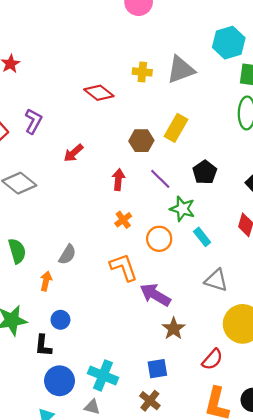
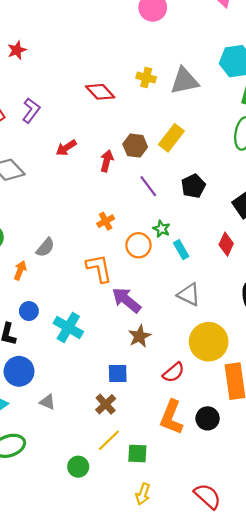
red arrow: (118, 180) -> (107, 161), moved
green star: (182, 209) -> (161, 229), moved, size x0.7
cyan cross: (103, 375) -> (68, 327), moved

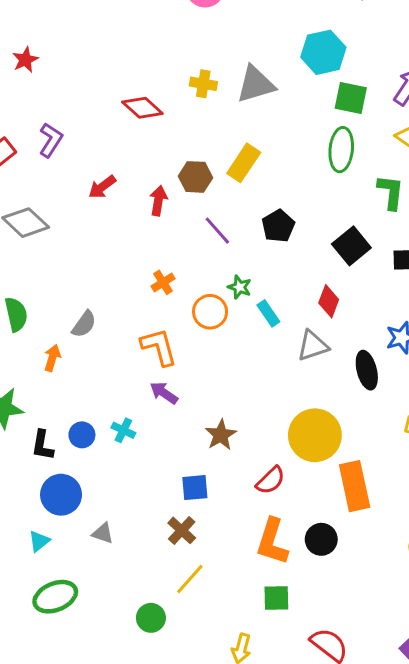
gray triangle: (189, 295) -> (313, 346), moved, turned -40
purple arrow: (126, 300) -> (164, 393), moved, size x0.7
blue circle: (29, 311) -> (82, 435), moved
cyan cross: (68, 327) -> (123, 430), size x0.6
green square: (137, 453) -> (276, 598), moved

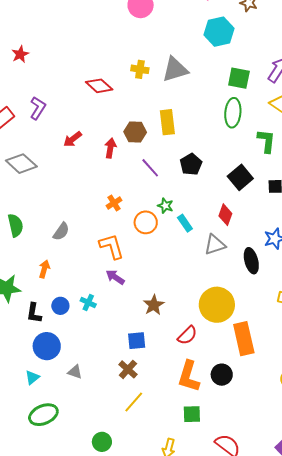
cyan hexagon: (323, 52) -> (219, 32), moved
yellow rectangle: (244, 163) -> (167, 122), turned -40
orange arrow: (52, 358) -> (44, 269), moved
green circle: (151, 618) -> (102, 442), moved

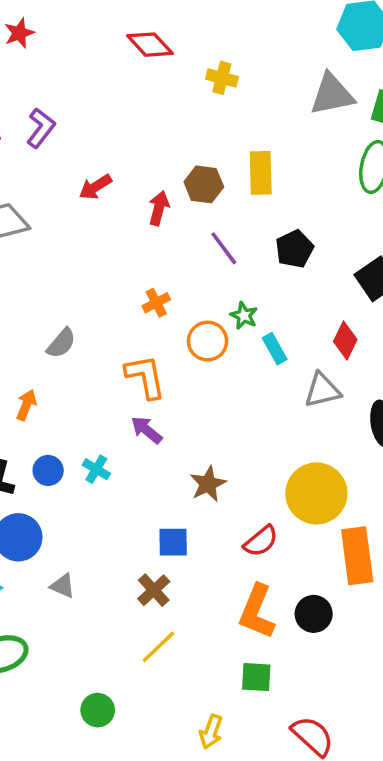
gray triangle: (175, 69) -> (332, 94), moved
red diamond: (99, 86) -> (150, 45), moved

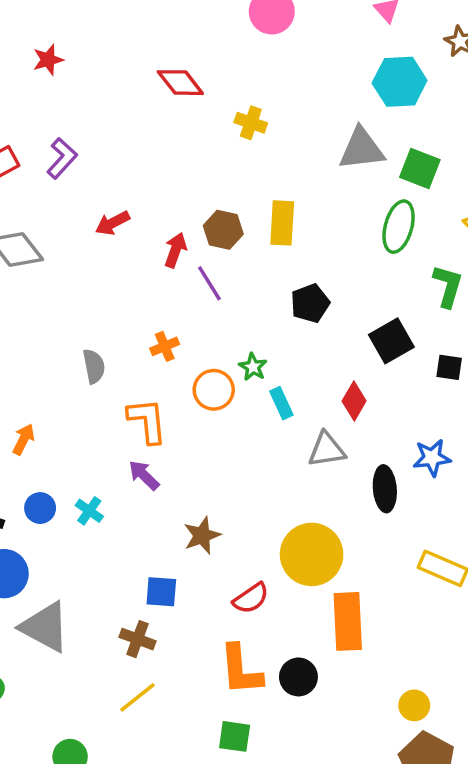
purple line: (224, 248) -> (209, 283), moved
gray semicircle: (61, 343) -> (94, 366), moved, turned -56
gray triangle: (63, 586) -> (45, 627), size x2.0
brown cross: (154, 590) -> (138, 639), turned -32
orange L-shape: (257, 612) -> (241, 670), turned -32

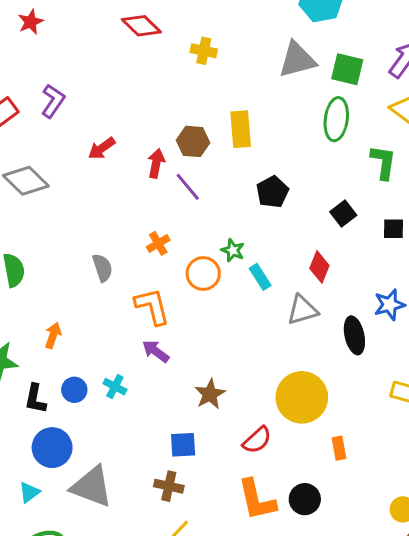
black square: (391, 341) -> (343, 214), size x0.7
orange rectangle: (348, 621) -> (339, 448), size x0.5

